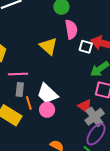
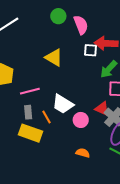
pink semicircle: (71, 29) -> (81, 25), moved
gray rectangle: (20, 89) -> (28, 112), moved
pink circle: (47, 110) -> (81, 120), moved

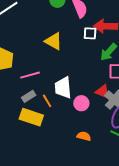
white trapezoid: (63, 104) -> (63, 88), turned 55
gray rectangle: (28, 112) -> (29, 96), turned 64

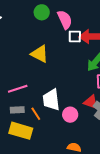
white square: (90, 33) -> (75, 36), moved
gray rectangle: (29, 96) -> (17, 110), turned 32

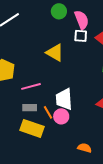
white square: (75, 36) -> (81, 36), moved
pink circle: (70, 115) -> (61, 116), moved

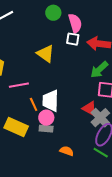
gray rectangle: (30, 108) -> (46, 129), moved
orange line: (48, 112) -> (34, 104), moved

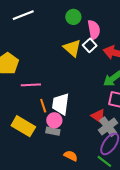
white square: (73, 39) -> (90, 45), turned 32
yellow triangle: (46, 54) -> (72, 48), moved

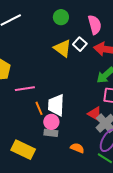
pink semicircle: (94, 30) -> (95, 25), moved
yellow rectangle: (23, 126) -> (23, 150), moved
orange semicircle: (71, 156) -> (77, 148), moved

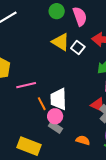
pink semicircle: (95, 25) -> (80, 16), moved
white square: (80, 44) -> (78, 47), moved
gray rectangle: (51, 133) -> (55, 127), turned 32

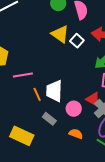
pink circle: (55, 116) -> (74, 109), moved

